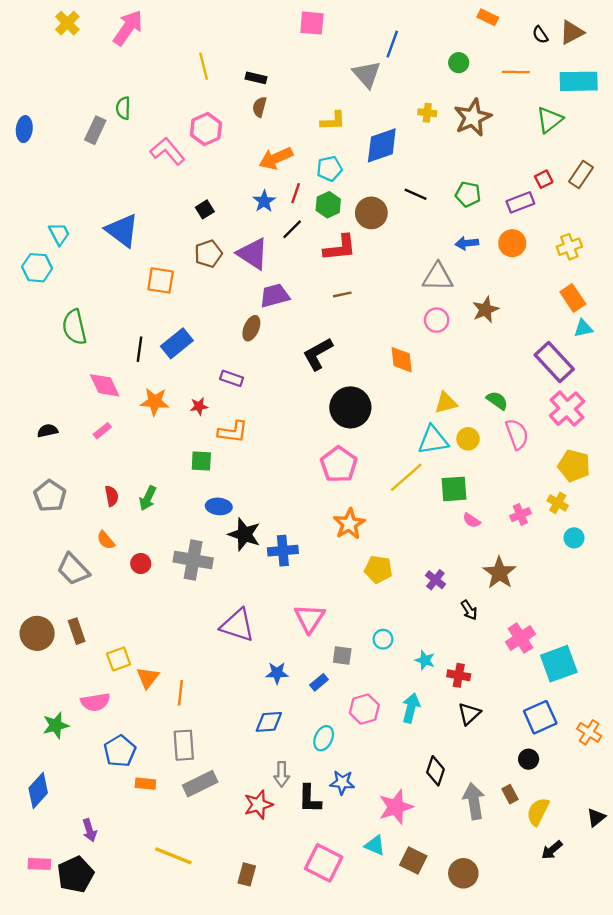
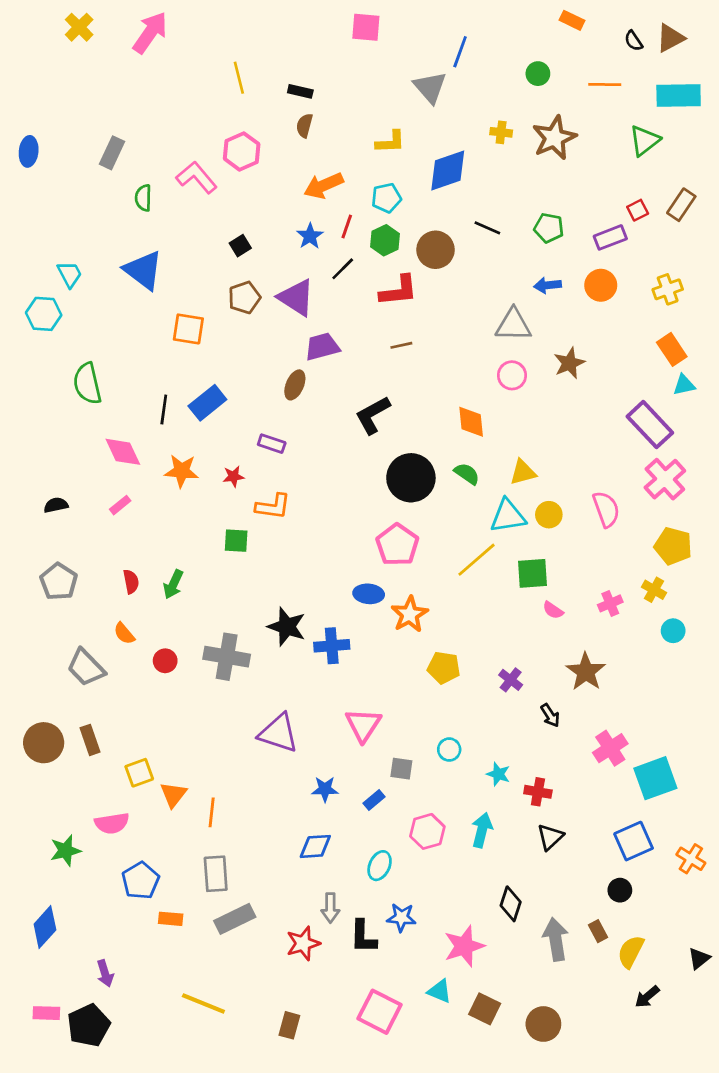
green semicircle: (123, 108) -> (143, 198), moved
green semicircle: (497, 400) -> (467, 474), moved
blue ellipse: (219, 506) -> (369, 594), moved

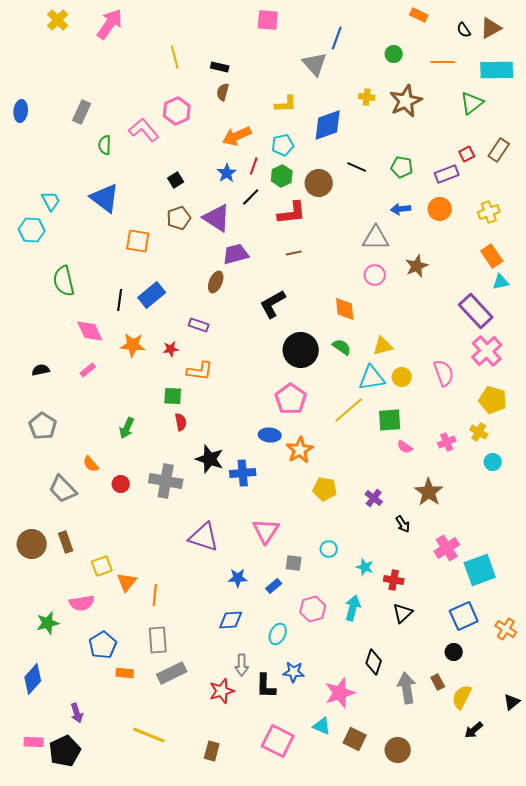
red semicircle: (131, 582) -> (181, 422), moved

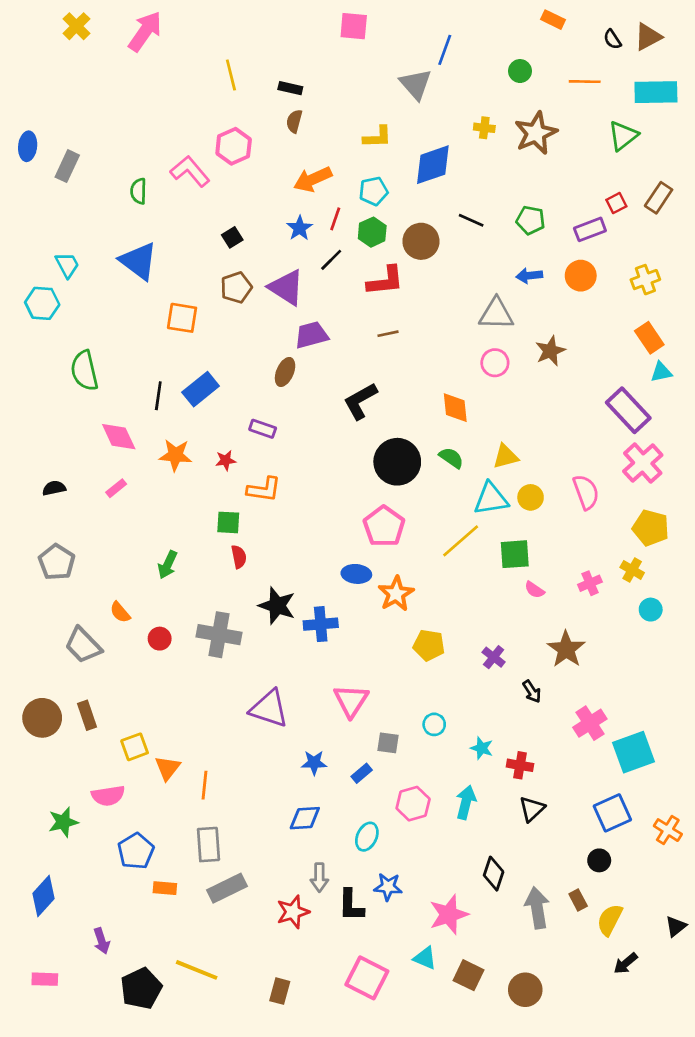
gray rectangle: (82, 112) -> (67, 166), moved
black pentagon: (65, 751) -> (141, 988), moved

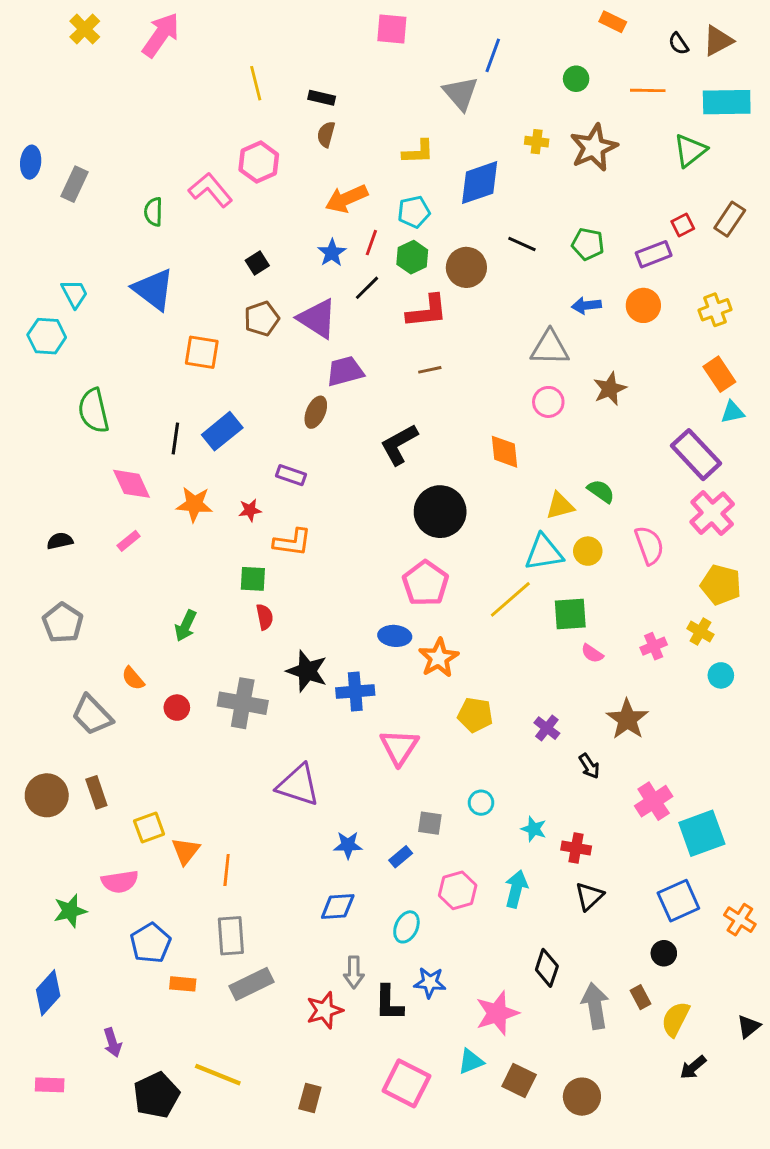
green semicircle: (451, 458) -> (601, 491), moved
pink triangle: (351, 701) -> (399, 747), moved
cyan triangle: (425, 958) -> (471, 1061), turned -45

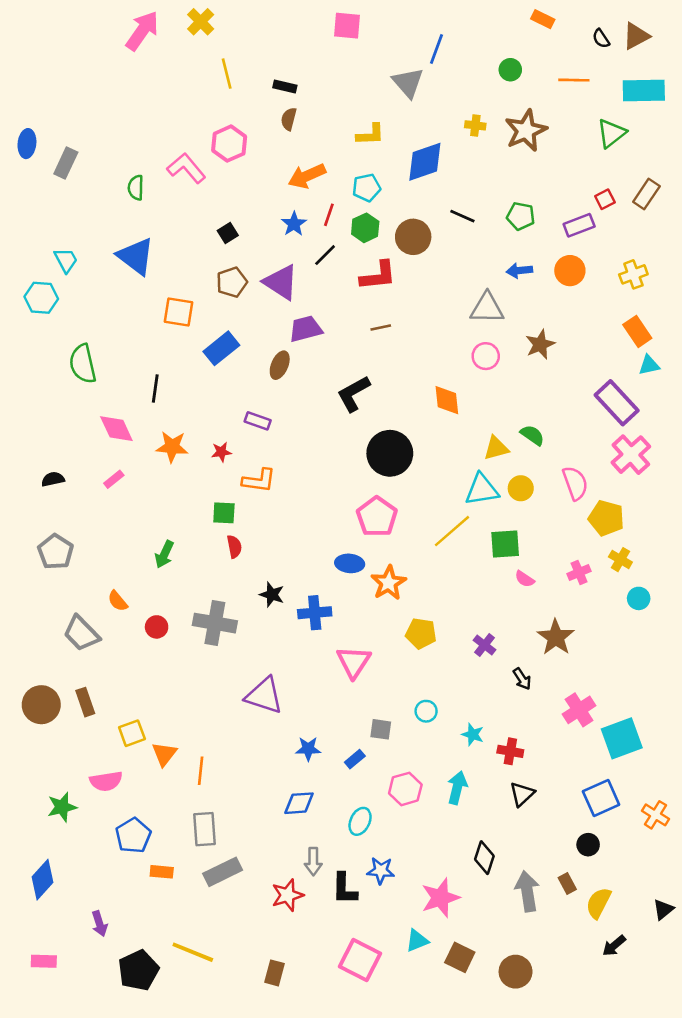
yellow cross: (85, 29) -> (201, 22), moved
blue rectangle: (222, 431) -> (221, 348), moved
yellow pentagon: (721, 585) -> (606, 518), moved
black star: (307, 671) -> (272, 595), size x0.7

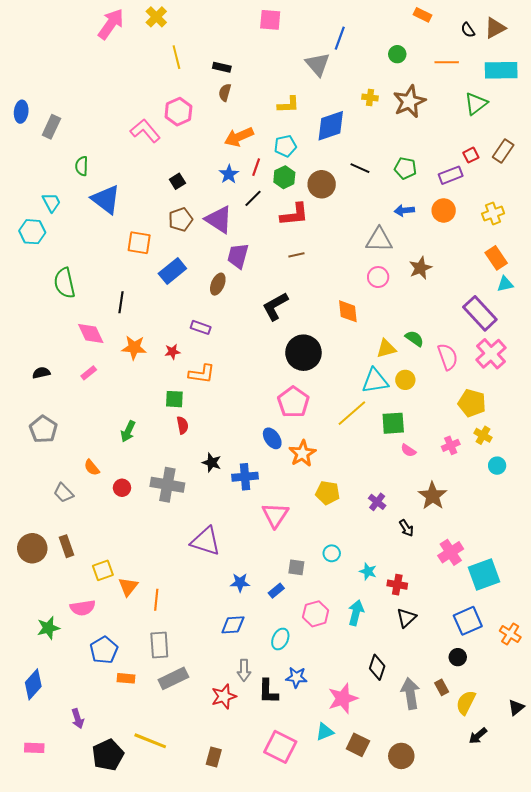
green semicircle: (136, 188) -> (82, 166), moved
purple trapezoid: (306, 329) -> (238, 256), turned -60
pink semicircle: (575, 483) -> (448, 357), moved
blue ellipse: (350, 563) -> (272, 438), turned 50
gray trapezoid: (81, 633) -> (64, 493), size x0.7

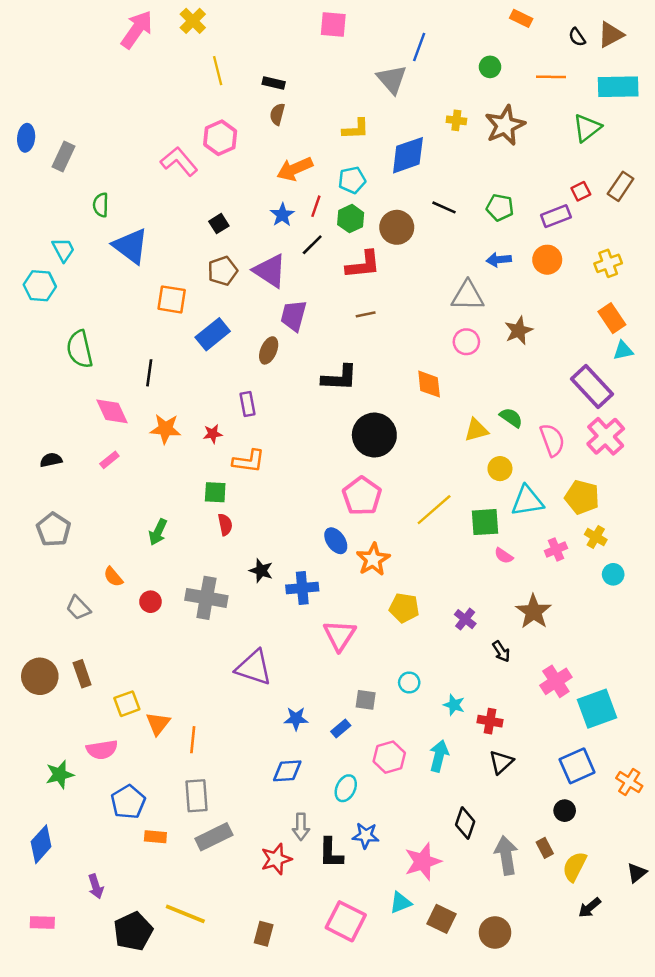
black L-shape: (275, 306) -> (340, 378), turned -148
purple rectangle: (201, 327) -> (247, 404), turned 60
cyan triangle: (375, 381) -> (527, 501), moved

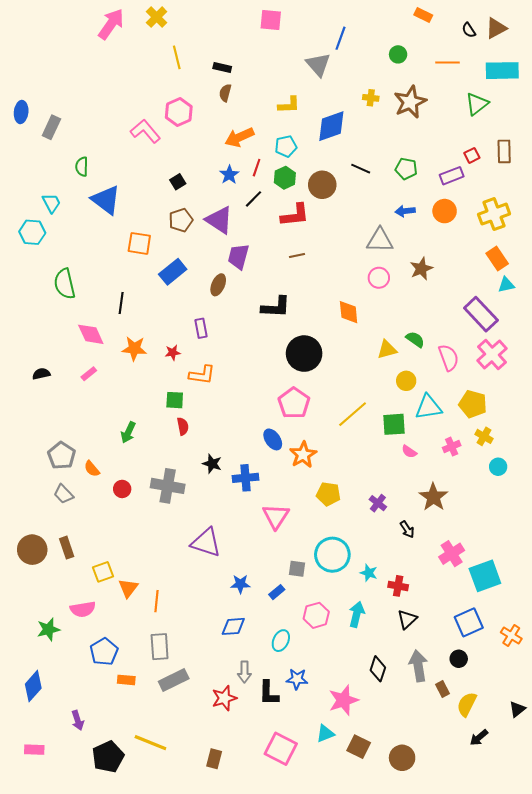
brown rectangle: (621, 186) -> (504, 151), turned -35
yellow cross: (608, 263) -> (494, 214), size x1.4
gray pentagon: (53, 530) -> (62, 456), moved
cyan circle: (409, 683) -> (332, 555), size x2.0
gray arrow: (506, 855) -> (418, 666), moved

